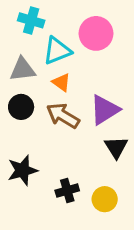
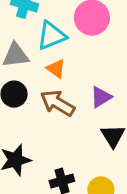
purple triangle: (105, 110) -> (101, 97), size x0.7

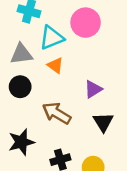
brown arrow: (57, 103) -> (57, 113), moved

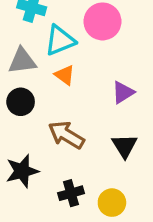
purple triangle: (93, 89) -> (123, 92), moved

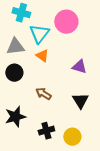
cyan triangle: (60, 40) -> (39, 34), turned -30
purple triangle: (123, 92) -> (79, 67), turned 49
brown arrow: (66, 135) -> (43, 94), size x0.7

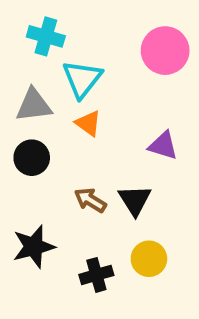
pink circle: (66, 22) -> (165, 51), moved
black triangle: (80, 101) -> (135, 200), moved
yellow circle: (72, 137) -> (149, 259), moved

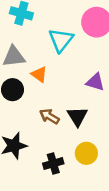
cyan triangle: (82, 79) -> (61, 40), moved
orange triangle: (88, 123) -> (39, 74), moved

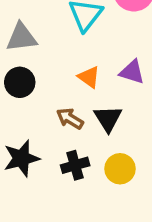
orange triangle: (39, 74) -> (89, 77), moved
black cross: (53, 163) -> (75, 165), moved

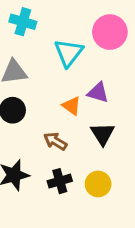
purple triangle: (132, 72) -> (98, 93), moved
black triangle: (108, 119) -> (103, 134), moved

